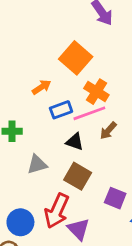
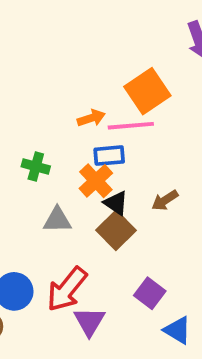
orange cross: (96, 92) -> (96, 181), moved
pink line: (89, 113) -> (131, 126), moved
brown square: (78, 176) -> (116, 230), moved

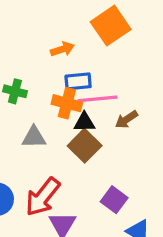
pink line: (131, 126) -> (97, 99), moved
orange cross: (96, 181) -> (67, 103), turned -32
black triangle: (116, 203) -> (84, 122), turned -35

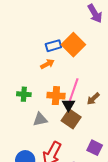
blue rectangle: (78, 81) -> (53, 46), moved
pink line: (97, 99) -> (74, 90), turned -55
black triangle: (84, 122) -> (68, 105), turned -48

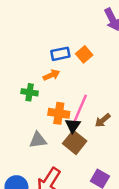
orange square: (73, 45) -> (84, 54), size x0.6
green cross: (24, 94) -> (30, 92), moved

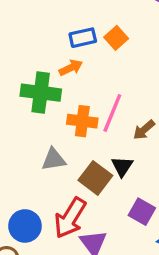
green cross: (30, 92) -> (41, 93), size x1.6
black triangle: (73, 126) -> (122, 166), moved
brown square: (75, 142) -> (95, 178), moved

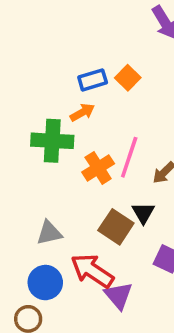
orange cross: (82, 121) -> (98, 168), turned -36
gray triangle: (54, 159) -> (49, 233), moved
red arrow: (70, 218) -> (92, 271), turned 96

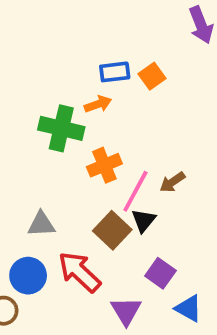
pink line: (129, 157) -> (135, 191), moved
purple triangle: (119, 296) -> (126, 311), moved

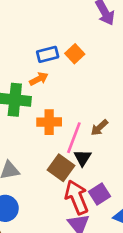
orange cross: (104, 165) -> (49, 122), turned 30
red arrow: (79, 272) -> (77, 197), moved, turned 32
purple square: (160, 273) -> (100, 194), turned 30

